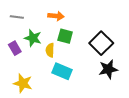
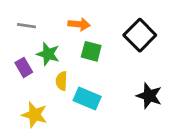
black square: (101, 43) -> (140, 35), moved
yellow semicircle: (50, 50) -> (62, 81), moved
black star: (108, 69) -> (149, 96), turned 30

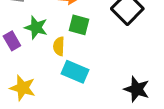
yellow semicircle: (62, 81) -> (59, 46), moved
black star: (149, 96) -> (137, 89), moved

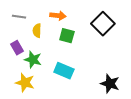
green star: (36, 27) -> (33, 60), moved
yellow semicircle: (59, 46) -> (37, 31), moved

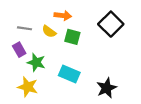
gray line: (19, 17) -> (24, 28), moved
yellow semicircle: (37, 31) -> (49, 32), moved, turned -56
black star: (110, 84) -> (107, 88), moved, turned 30

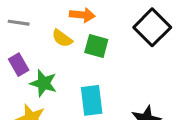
gray line: (24, 28) -> (19, 23), moved
cyan rectangle: (69, 74) -> (92, 100), turned 60

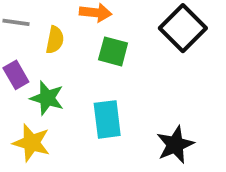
yellow semicircle: (62, 38) -> (55, 40), moved, turned -115

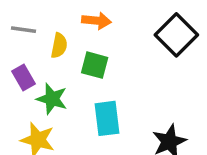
green square: (113, 51) -> (95, 65), moved

